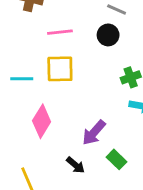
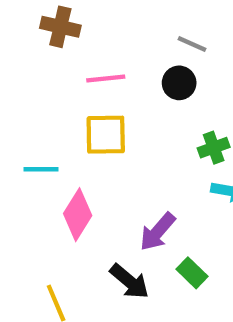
cyan line: (22, 79) -> (41, 169), moved
black arrow: (76, 165) -> (129, 281), size x1.4

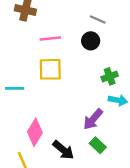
pink diamond: (78, 215) -> (35, 132), moved
purple arrow: (158, 232) -> (93, 119), moved

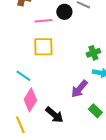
black circle: (91, 41) -> (64, 12), moved
cyan line: (15, 88) -> (23, 76), moved, turned 35
green rectangle: (98, 145) -> (95, 111), moved

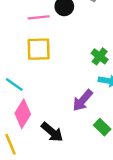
green cross: (93, 53) -> (100, 56), turned -32

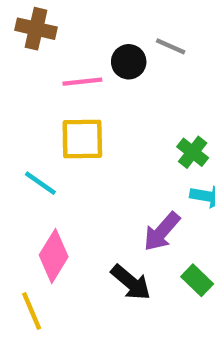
cyan line: (14, 85) -> (40, 183), moved
black arrow: (52, 132) -> (131, 282), moved

